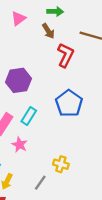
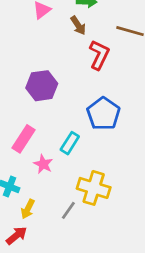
cyan rectangle: (29, 116) -> (70, 143), moved
yellow cross: (61, 164) -> (94, 188), size x1.6

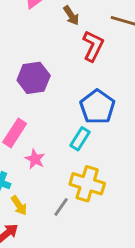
cyan rectangle: (70, 143) -> (80, 139), moved
yellow arrow: (28, 209) -> (19, 205), turned -60

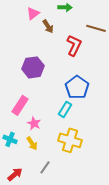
brown arrow: (71, 15) -> (48, 26), moved
yellow arrow: (19, 205) -> (32, 143), moved
gray line: (61, 207) -> (45, 167), moved

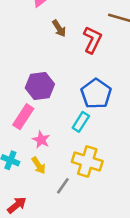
brown arrow: (48, 26) -> (59, 28), moved
purple hexagon: (33, 67) -> (40, 86), moved
gray line: (45, 167) -> (63, 186), moved

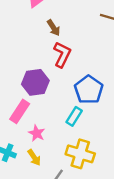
red L-shape: (92, 40) -> (62, 55), moved

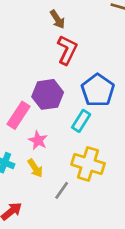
purple hexagon: (35, 82) -> (48, 94), moved

